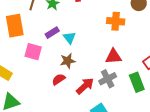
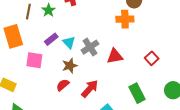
orange cross: (116, 21) -> (125, 19), moved
gray cross: (108, 79) -> (90, 47), moved
green rectangle: (137, 82) -> (137, 93), moved

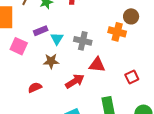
gray cross: (90, 47) -> (83, 41), moved, turned 30
red semicircle: (63, 85) -> (35, 87), moved
red arrow: (90, 89) -> (75, 81), moved

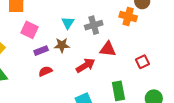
purple rectangle: (41, 31) -> (41, 51), moved
gray cross: (83, 41) -> (94, 25), turned -30

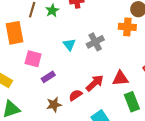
brown star: (62, 45) -> (54, 105), moved
red triangle: (108, 49) -> (120, 78), moved
red semicircle: (45, 71) -> (75, 95), moved

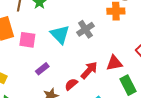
cyan triangle: (69, 44) -> (60, 34), size x1.5
pink square: (33, 59) -> (27, 40), moved

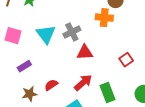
red triangle: (114, 63) -> (85, 52), moved
red arrow: (89, 70) -> (83, 83), moved

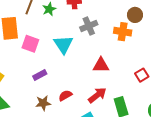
gray cross: (72, 32) -> (89, 26), moved

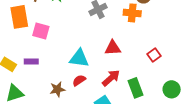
cyan triangle: (63, 44) -> (79, 58), moved, turned -45
purple rectangle: (40, 75) -> (31, 61), moved, turned 32

